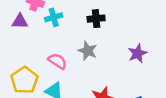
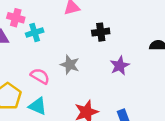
black cross: (96, 19) -> (101, 32), moved

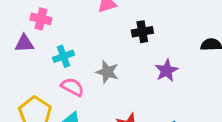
cyan cross: (35, 33) -> (63, 56), moved

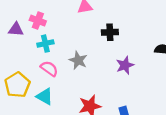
pink cross: (41, 19) -> (38, 21), moved

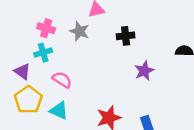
purple triangle: (16, 29) -> (22, 71), moved, turned 35
cyan cross: (45, 44) -> (43, 53), moved
gray star: (78, 60) -> (79, 31), moved

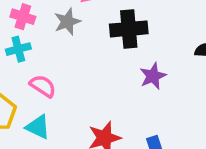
gray star: (79, 31) -> (67, 22), turned 30
black cross: (126, 36) -> (129, 29), size x1.5

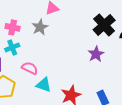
black cross: (129, 29) -> (104, 25), moved, turned -30
cyan triangle: (38, 127) -> (44, 85), moved

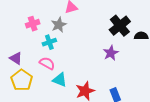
pink cross: (13, 27) -> (33, 24), turned -32
cyan cross: (12, 47) -> (49, 42), moved

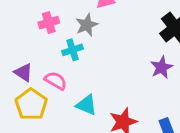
pink semicircle: (47, 63) -> (56, 81), moved

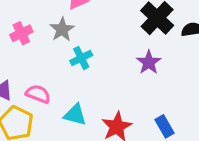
cyan cross: (73, 50) -> (81, 58), moved

